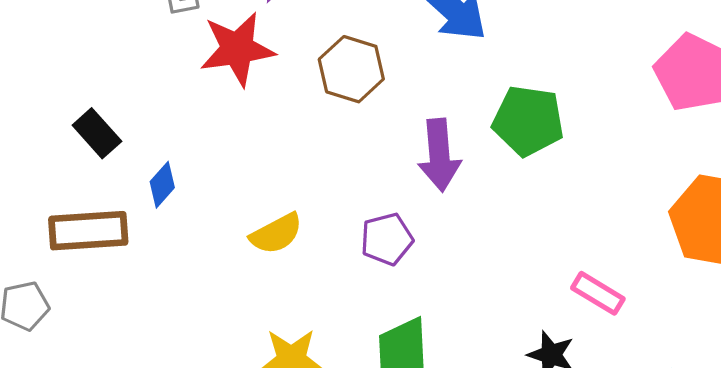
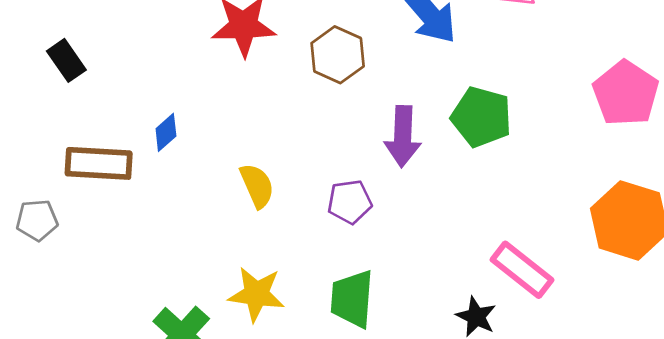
black rectangle: (97, 133) -> (66, 60), moved
yellow semicircle: (276, 234) -> (257, 186), turned -93
pink rectangle: (598, 293) -> (522, 270), size x1.4

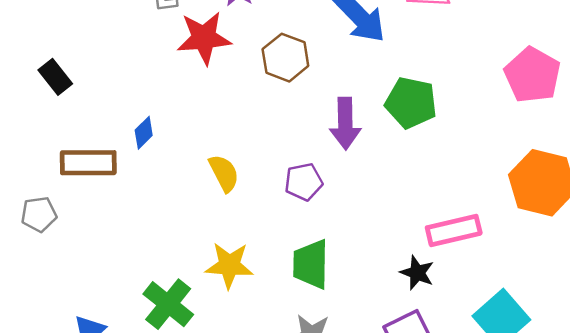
pink rectangle: (522, 270) -> (454, 230), turned -48

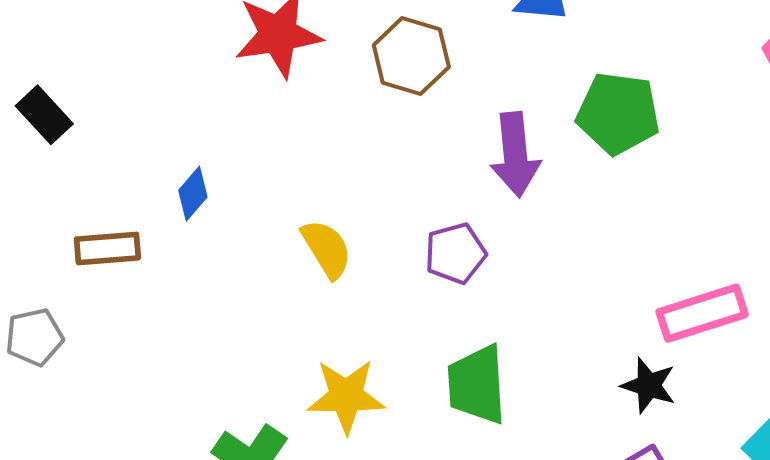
brown rectangle: (88, 163) -> (107, 248), size x0.7

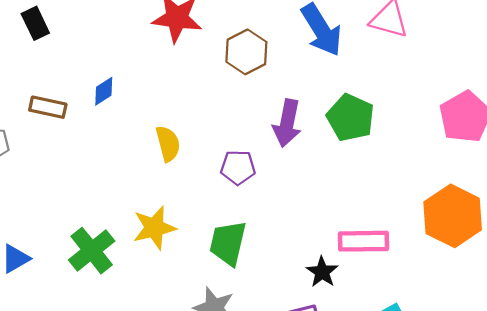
yellow star: (346, 396) -> (154, 228), turned -30

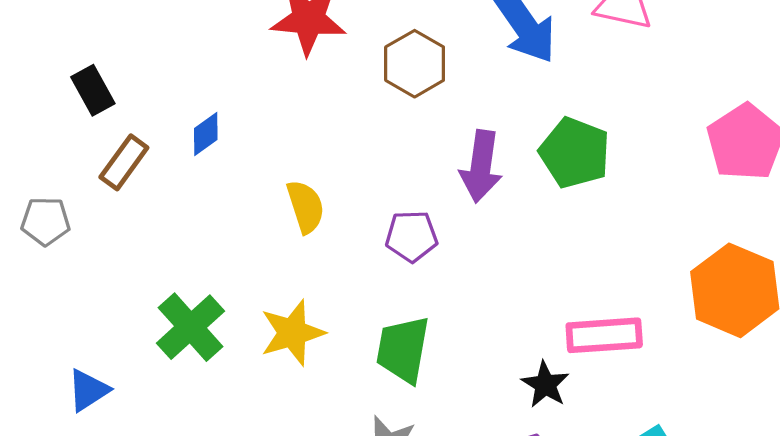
black rectangle: (35, 23) -> (93, 90), moved
brown rectangle: (48, 107) -> (124, 162), turned -63
green cross: (92, 251) -> (191, 327), moved

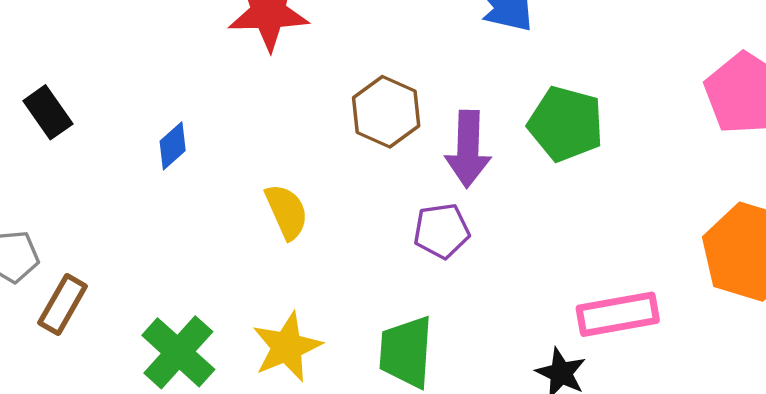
brown hexagon: (415, 64) -> (386, 112), moved
brown rectangle: (124, 162) -> (63, 304), moved
purple pentagon: (412, 236) -> (441, 231), moved

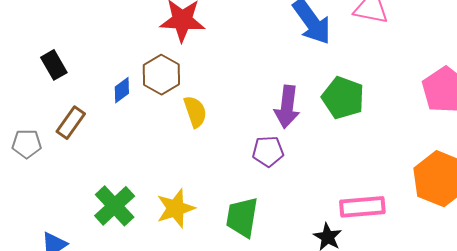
brown hexagon: (386, 112) -> (161, 75), moved
yellow semicircle: (287, 212) -> (195, 112), moved
brown rectangle: (63, 304) -> (71, 123), moved

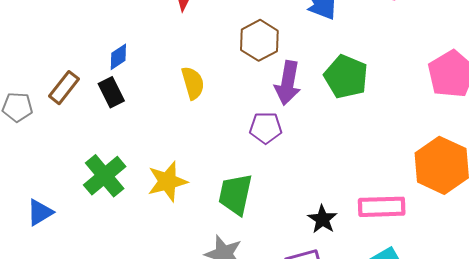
black rectangle: (54, 65) -> (111, 92), moved
brown hexagon: (161, 75) -> (259, 40), moved
pink rectangle: (362, 207) -> (382, 207), moved

